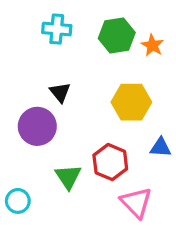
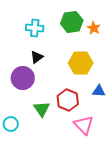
cyan cross: (57, 29) -> (35, 28), moved
black triangle: (60, 92) -> (37, 57), turned 32

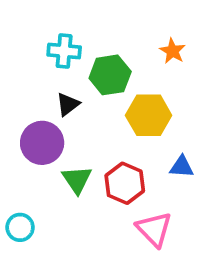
green hexagon: (72, 22) -> (110, 75), moved
green triangle: (42, 109) -> (77, 180), moved

